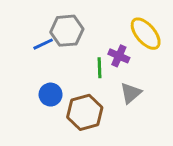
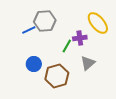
purple cross: (119, 56) -> (80, 38), turned -32
green line: (100, 68) -> (67, 46), turned 32

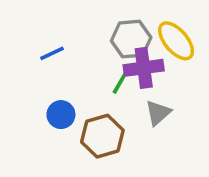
gray hexagon: (45, 21) -> (131, 39), moved
purple cross: (80, 38) -> (144, 68), size x1.5

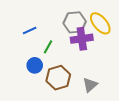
green line: (120, 82) -> (48, 47), moved
gray triangle: (158, 113) -> (90, 85), moved

